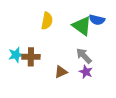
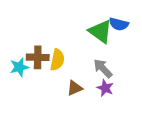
yellow semicircle: (47, 21) -> (57, 60), moved
brown cross: (31, 57) -> (38, 57), moved

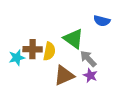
green triangle: (100, 32) -> (73, 39), moved
brown triangle: (75, 88) -> (64, 75), size x1.5

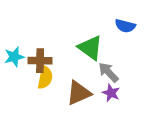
yellow semicircle: (49, 51) -> (45, 77), moved
cyan star: (17, 58) -> (14, 57), moved

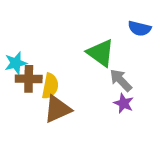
brown cross: (40, 61) -> (29, 79), moved
brown triangle: (79, 93) -> (57, 109), moved

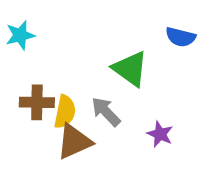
cyan star: (16, 63) -> (20, 35), moved
gray arrow: (121, 80) -> (106, 112), moved

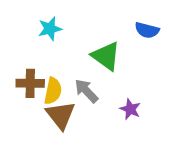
cyan star: (20, 35) -> (50, 29), moved
brown triangle: (74, 142) -> (61, 115), turned -44

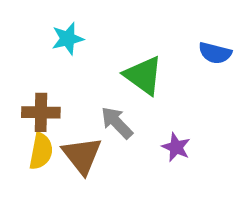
blue semicircle: (147, 30) -> (215, 53), moved
yellow semicircle: (53, 91) -> (41, 151), moved

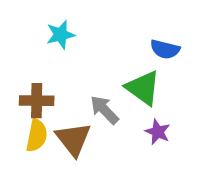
blue semicircle: (215, 53) -> (165, 49), moved
green triangle: (143, 76) -> (143, 88), moved

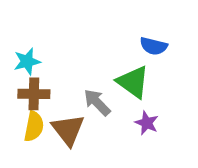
cyan star: (60, 35) -> (27, 61), moved

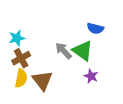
brown cross: (34, 94) -> (21, 58), turned -30
gray arrow: (97, 102) -> (64, 51), moved

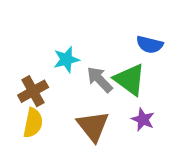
cyan star: (17, 38) -> (66, 60), moved
brown triangle: (42, 80) -> (93, 126), moved

